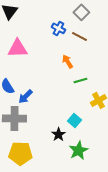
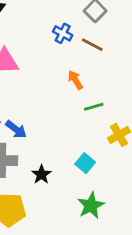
blue arrow: (25, 96) -> (16, 129), turned -98
black star: (58, 134) -> (41, 174), moved

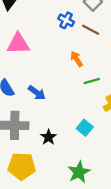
blue arrow: (16, 129) -> (37, 93), moved
green star: (91, 206) -> (79, 172), moved

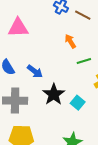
black star: (49, 137) -> (54, 94), moved, size x1.5

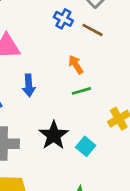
green line: (84, 61) -> (81, 91), moved
blue arrow: (35, 71) -> (29, 85), moved, turned 49

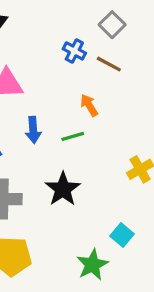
green line: (81, 91) -> (73, 136), moved
cyan square: (86, 146) -> (122, 235), moved

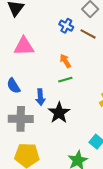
orange arrow: (89, 105) -> (65, 61), moved
blue arrow: (33, 130) -> (40, 97), moved

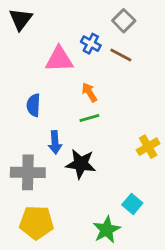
pink triangle: (24, 46) -> (59, 59), moved
blue semicircle: (13, 86) -> (34, 105), moved, turned 35
black star: (59, 113) -> (81, 164), turned -30

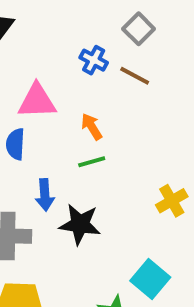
pink triangle: (59, 59) -> (37, 101), moved
cyan square: (132, 204) -> (150, 279), size x1.4

